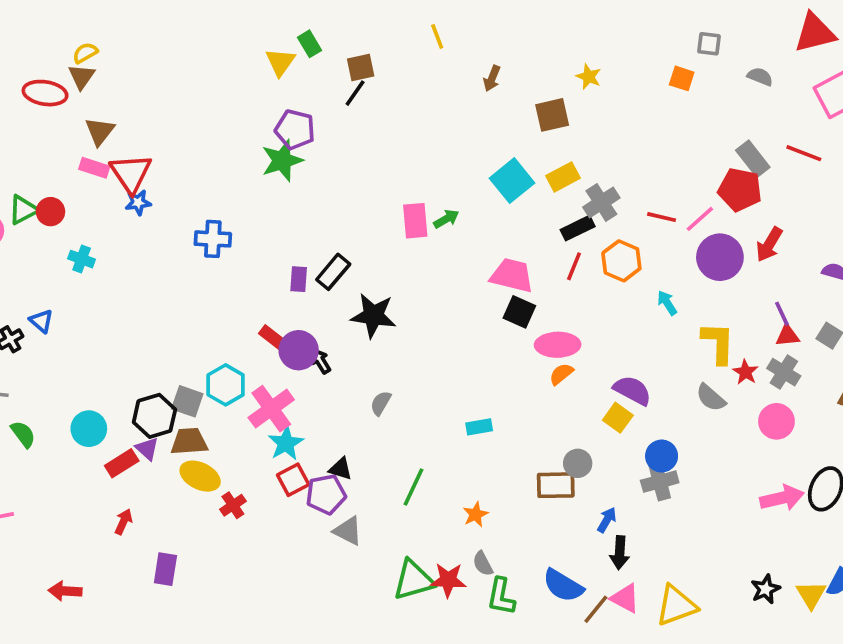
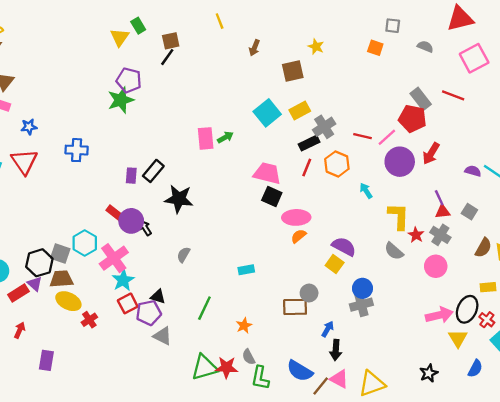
red triangle: (131, 173) -> (24, 162), moved
yellow triangle: (811, 595) -> (458, 338), moved

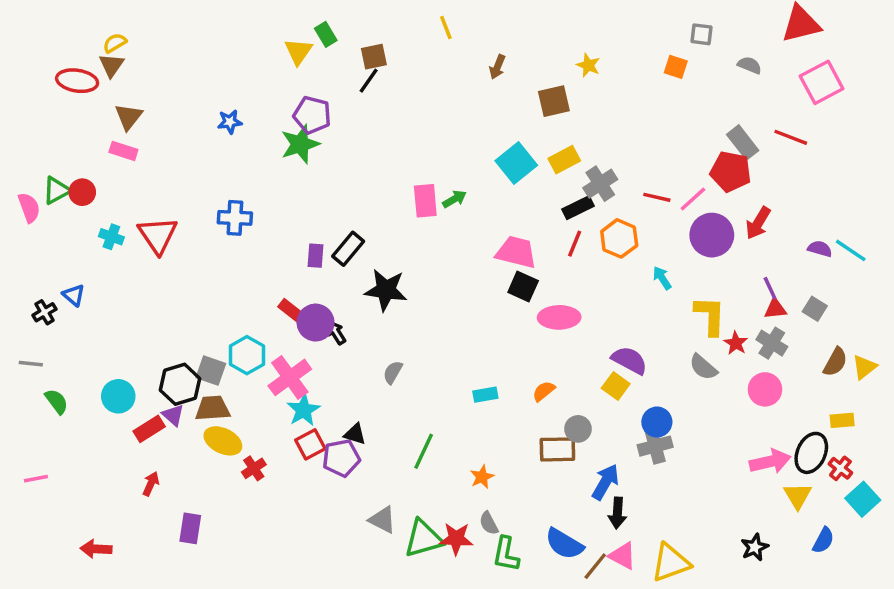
blue star: (29, 127) -> (230, 122), moved
orange semicircle: (299, 236) -> (544, 391), moved
blue arrow: (328, 329) -> (605, 482), size x1.5
gray triangle: (163, 336) -> (382, 520), moved

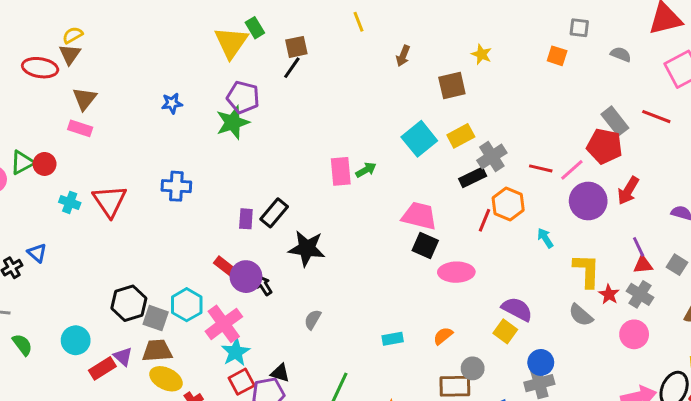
yellow triangle: (298, 51) -> (231, 43), size x1.4
red line: (575, 244) -> (484, 220), moved
black hexagon: (180, 384) -> (129, 303), moved

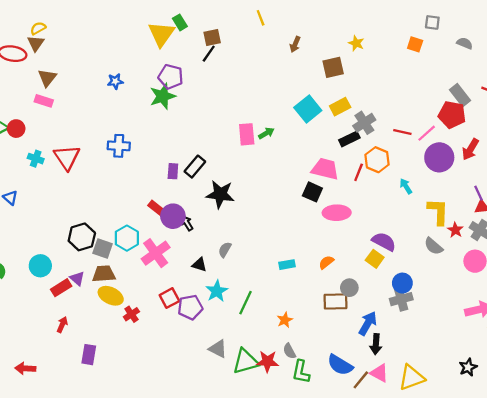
pink trapezoid: (419, 216) -> (325, 169), moved
cyan star: (236, 352) -> (217, 291), moved
black triangle: (280, 373) -> (199, 265), moved

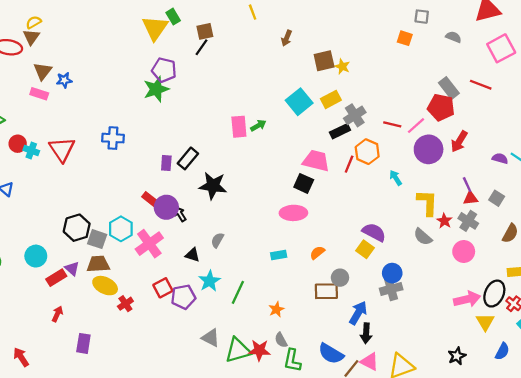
yellow star: (356, 43) -> (342, 67), moved
blue star: (115, 81) -> (64, 80), moved
red circle: (16, 129) -> (18, 144), moved
pink ellipse: (337, 213) -> (293, 213), moved
red arrow: (25, 368) -> (21, 357), turned 54

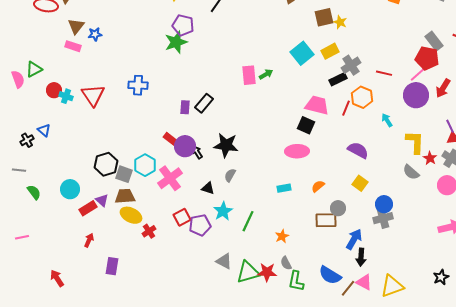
pink line: (416, 126) -> (418, 74), moved
black star: (213, 186) -> (226, 145), moved
purple semicircle: (374, 232) -> (358, 150), moved

